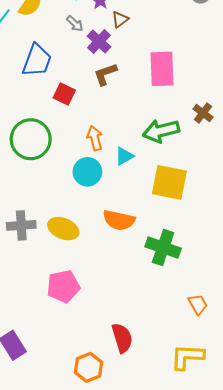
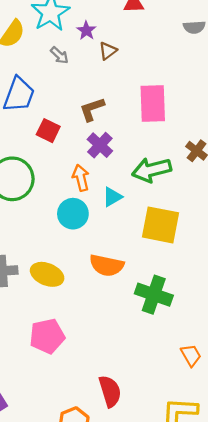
purple cross: (99, 41) -> (100, 145), moved

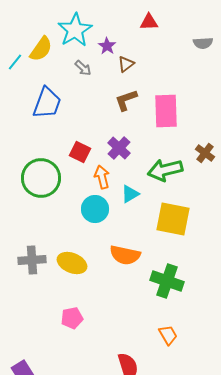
brown L-shape: (92, 109) -> (126, 100), moved
red square: (48, 131) -> (80, 152), moved
pink pentagon: (47, 336) -> (72, 318), size x0.7
orange trapezoid: (191, 355) -> (168, 335), moved

